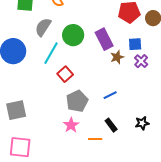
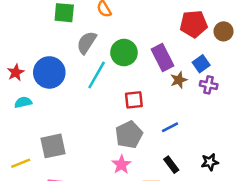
blue square: (135, 44) -> (201, 64), turned -32
purple cross: (141, 61) -> (209, 85), turned -32
red square: (65, 74) -> (134, 100), moved, turned 35

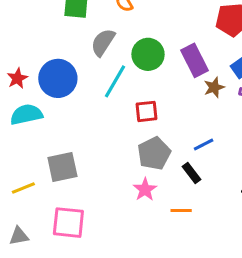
red square: (134, 100) -> (146, 111), moved
cyan semicircle: (23, 102) -> (26, 114), size x1.5
black rectangle: (171, 165) -> (192, 173), moved

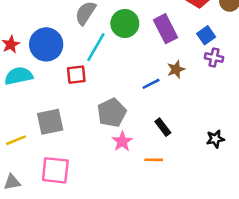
brown star: (214, 87) -> (176, 69), moved
red square: (146, 111) -> (76, 75), moved
blue line: (204, 144) -> (151, 84), moved
gray pentagon: (154, 153) -> (112, 113), moved

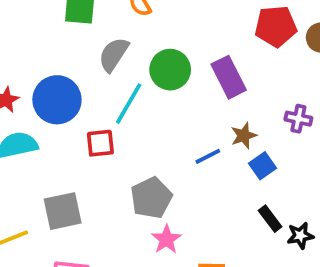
blue square: (206, 35) -> (263, 166), moved
black rectangle: (163, 127) -> (270, 219), moved

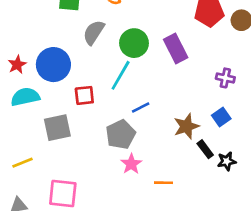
cyan line: (129, 104) -> (121, 75), moved
brown star: (244, 136) -> (186, 126), moved, size x1.4
blue line: (208, 156) -> (141, 108), moved
blue square: (263, 166) -> (221, 117), moved
gray square: (63, 211) -> (57, 128), moved

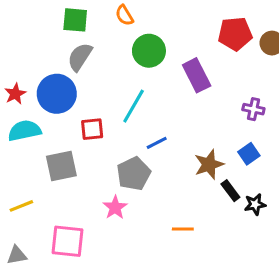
gray semicircle: (94, 32) -> (80, 57), moved
green circle: (134, 43) -> (149, 51), moved
pink star: (131, 164) -> (115, 207), moved

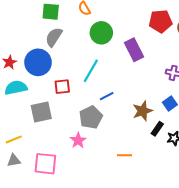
black rectangle: (230, 191) -> (157, 129), turned 72
gray triangle: (17, 255) -> (14, 160), moved

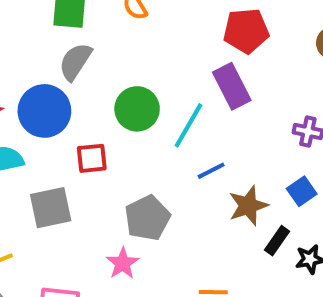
red pentagon: (160, 21) -> (246, 31), moved
green circle: (101, 33) -> (137, 109), moved
cyan line: (91, 71) -> (189, 125), moved
blue line: (107, 96) -> (211, 171), moved

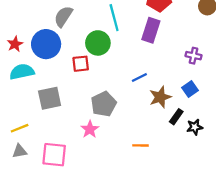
purple rectangle: (232, 86) -> (151, 30), turned 45
cyan line: (189, 125) -> (114, 18), moved, turned -45
red square: (92, 158) -> (81, 64), moved

